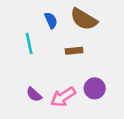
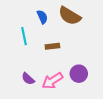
brown rectangle: (74, 51) -> (52, 46), moved

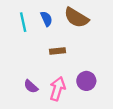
cyan line: (24, 36) -> (23, 22), moved
pink arrow: (52, 81) -> (57, 89), turned 140

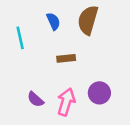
brown semicircle: (76, 18) -> (88, 20), turned 75
cyan line: (23, 22) -> (20, 38), moved

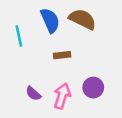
brown semicircle: (88, 20) -> (82, 19), turned 100
blue semicircle: (53, 21) -> (50, 20), size x1.5

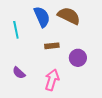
purple circle: (93, 88) -> (78, 58), moved
purple semicircle: (33, 94) -> (19, 73), moved

